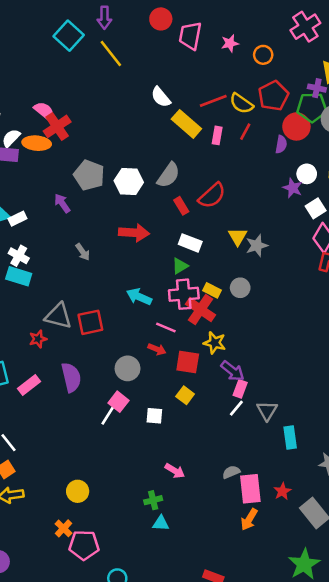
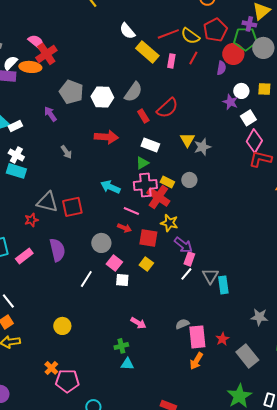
pink square: (119, 402) -> (114, 263), moved
cyan rectangle: (290, 438) -> (223, 285), moved
yellow circle: (78, 491) -> (62, 326), moved

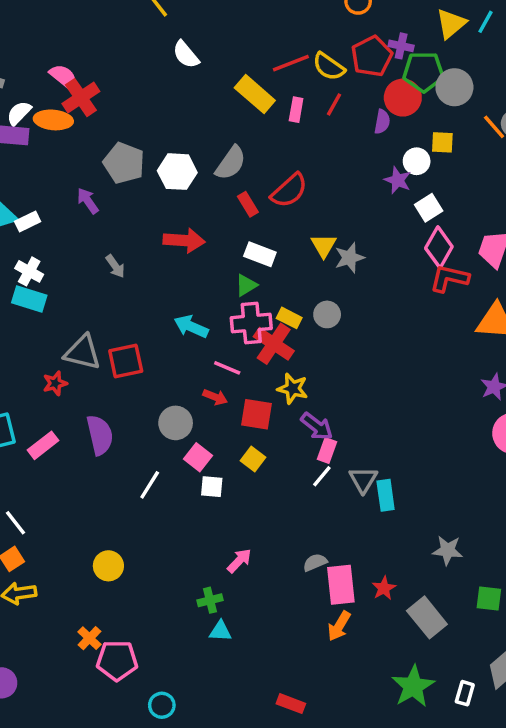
purple cross: (249, 24) -> (401, 46), moved
white semicircle: (127, 31) -> (186, 55), moved
yellow square: (264, 89) -> (442, 142), moved
pink arrow: (138, 323) -> (239, 561), turned -77

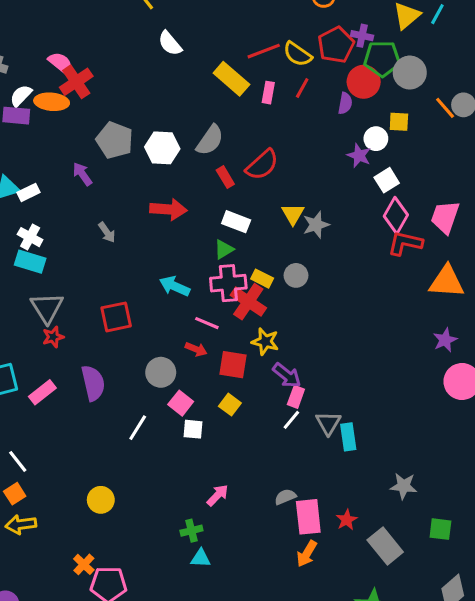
gray triangle: (83, 352) -> (47, 308), moved, turned 44

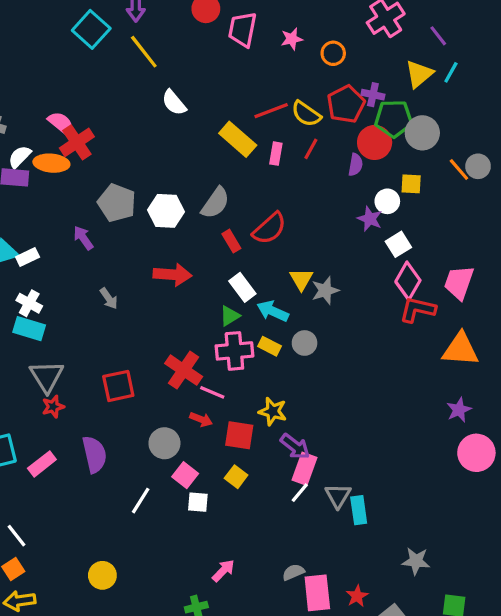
white rectangle: (236, 222) -> (242, 287), turned 32
cyan arrow: (175, 286) -> (273, 311), moved
red cross: (248, 302) -> (184, 370), moved
pink rectangle: (296, 397) -> (305, 469), size x1.4

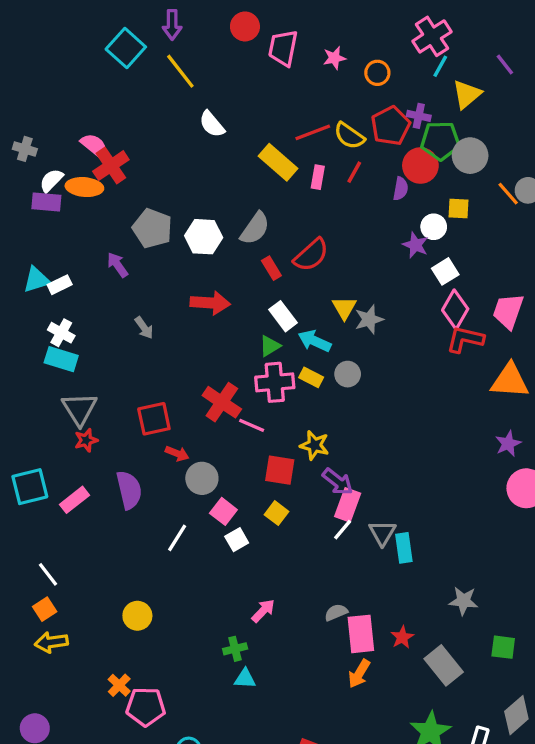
purple line: (438, 36) -> (505, 65), moved
cyan line: (451, 72) -> (440, 66), moved
red arrow: (201, 419) -> (177, 454), moved
white square: (198, 502) -> (237, 540), turned -35

